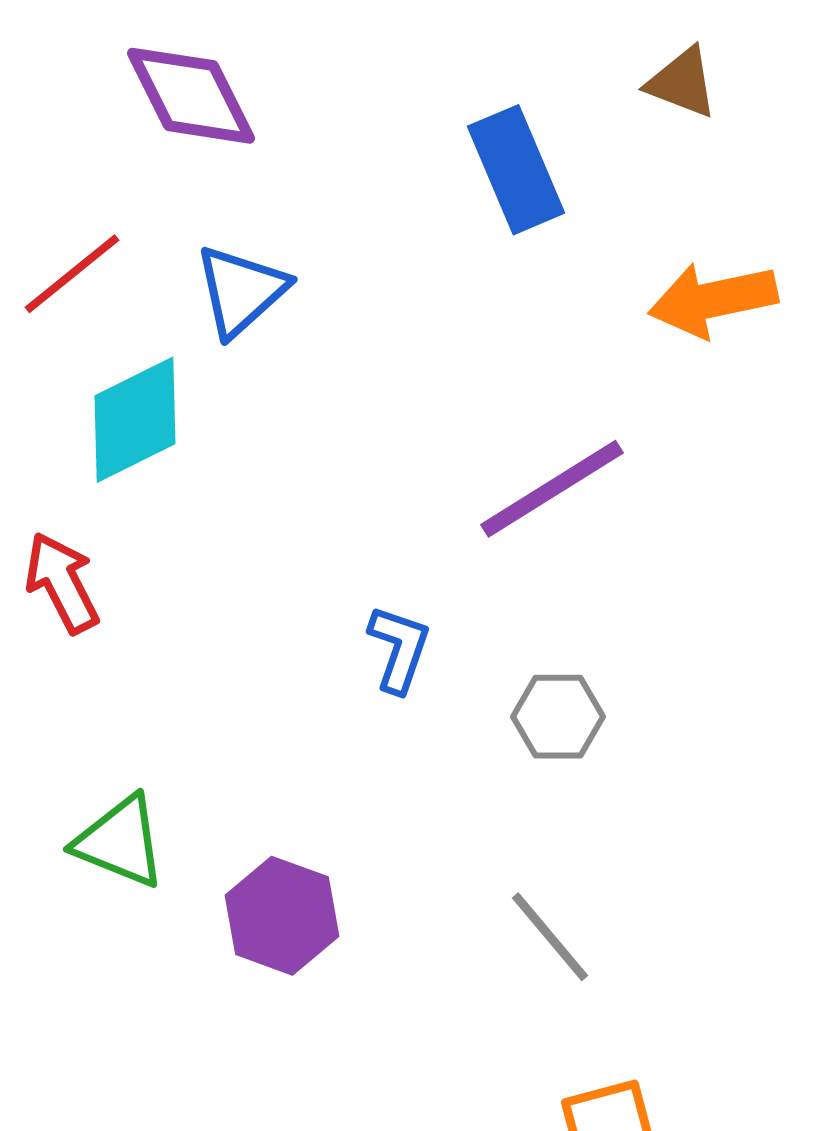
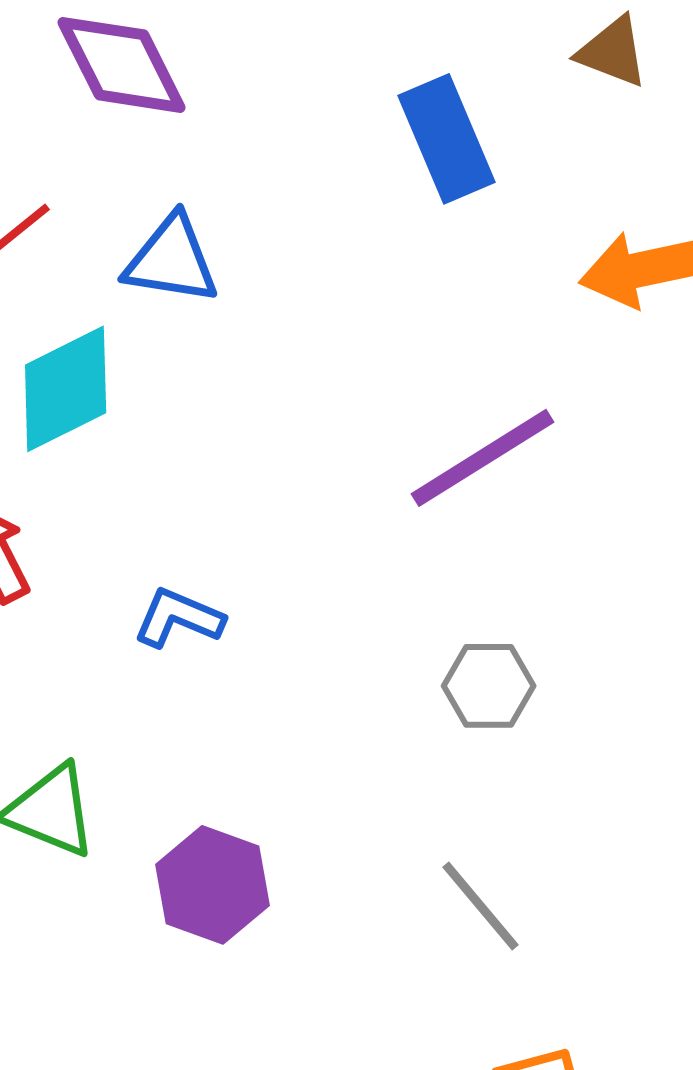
blue triangle: (241, 291) -> (172, 260), turned 51
blue L-shape: (399, 649) -> (179, 618), moved, turned -86

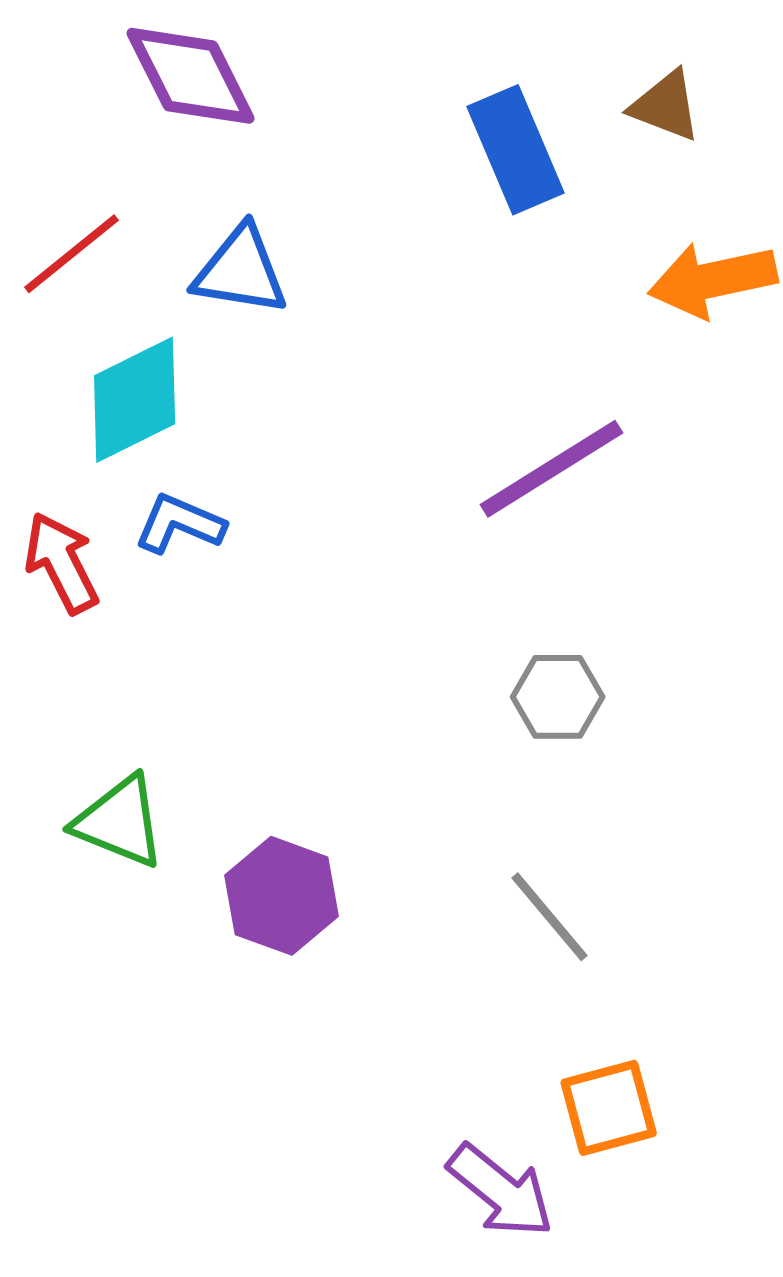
brown triangle: (613, 52) -> (666, 106), moved
blue L-shape: (179, 618) -> (180, 524), moved

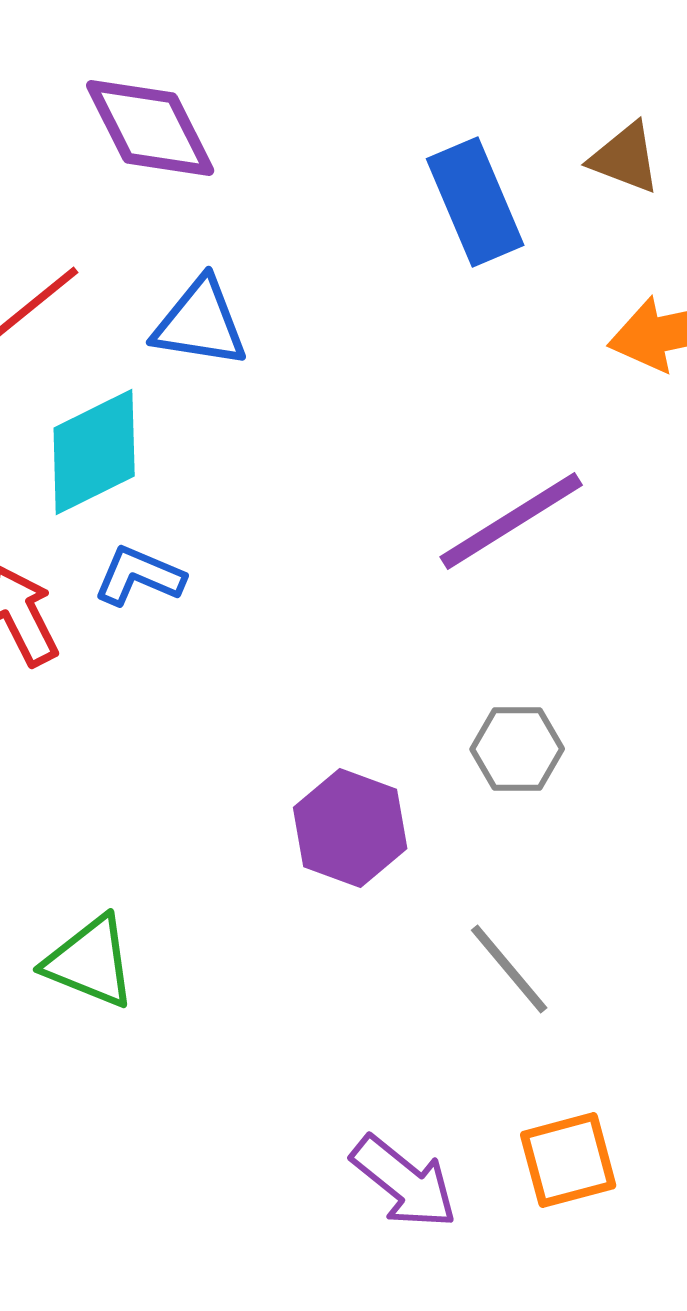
green triangle: (120, 822) -> (90, 962), moved
purple hexagon: (282, 896) -> (350, 828), moved
purple arrow: (501, 1191) -> (404, 1182), moved

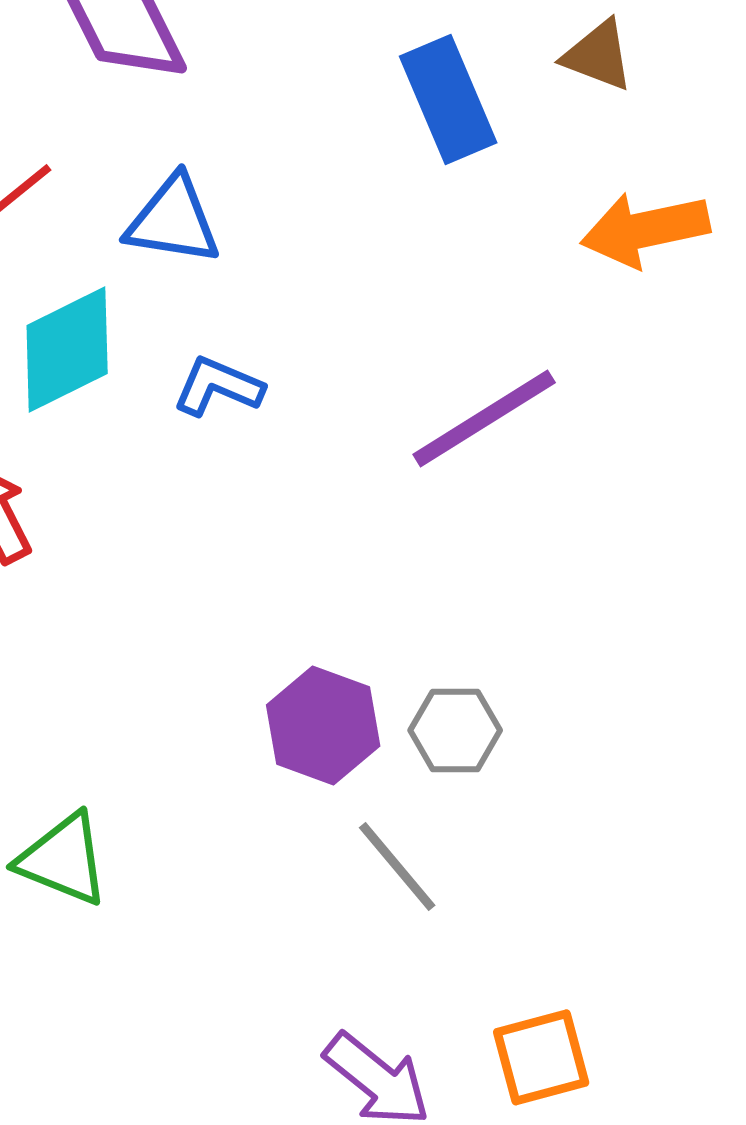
blue L-shape: (139, 576) -> (218, 386), moved
gray hexagon: (517, 749) -> (455, 730), moved
gray line: (509, 969) -> (397, 866), moved

